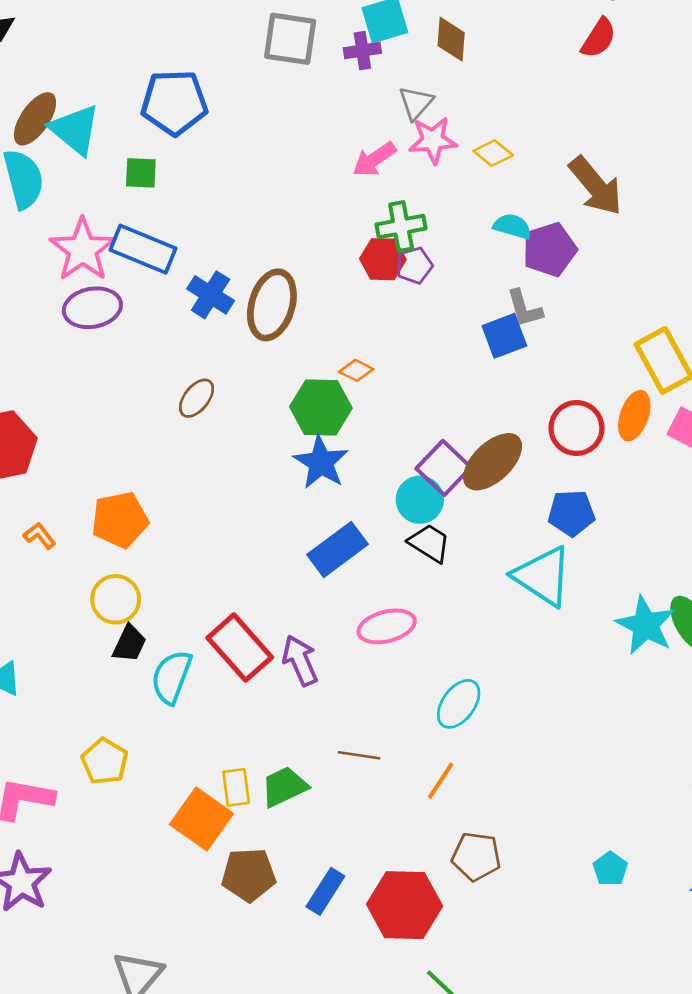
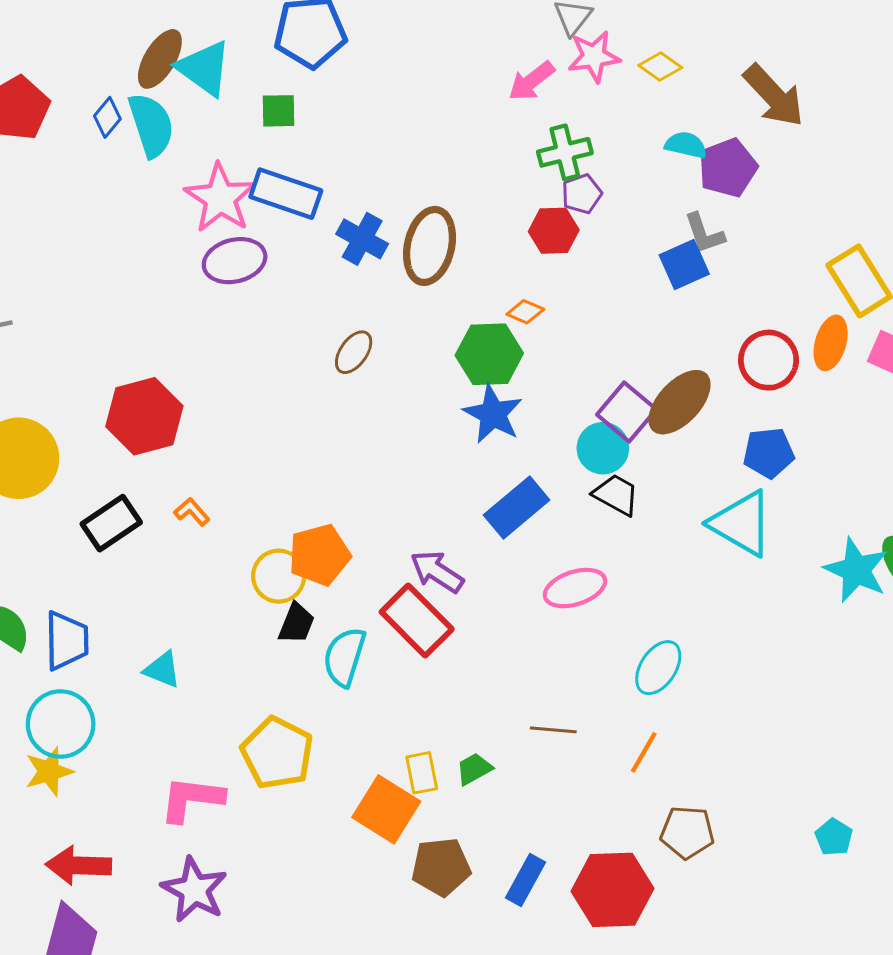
red hexagon: (383, 259) -> (554, 231), moved
orange pentagon: (120, 520) -> (319, 555), moved
purple arrow: (300, 660) -> (437, 572), moved, turned -30
yellow pentagon: (105, 761) -> (277, 753), size x1.4
green trapezoid: (284, 787) -> (474, 769), size x0.7

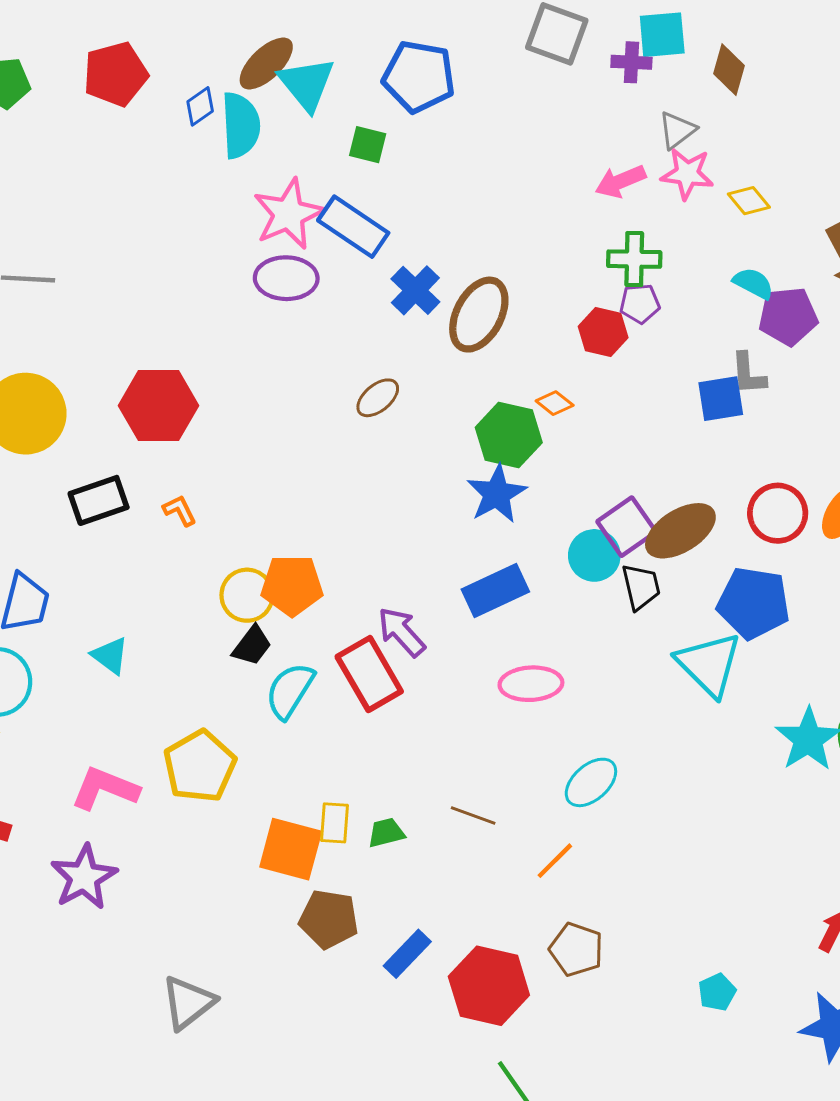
blue pentagon: (769, 453) -> (754, 603), size x1.4
black trapezoid: (616, 495) -> (641, 587), moved, turned 33
orange square: (386, 809) -> (291, 849), turned -32

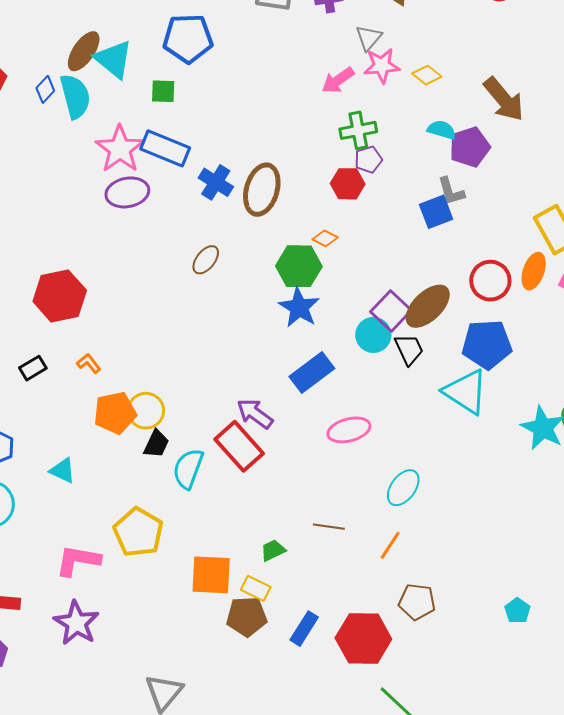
black rectangle: (99, 500) -> (33, 368), size x0.7
orange pentagon: (292, 585) -> (115, 413), moved
yellow rectangle: (335, 823) -> (256, 588), moved, turned -56

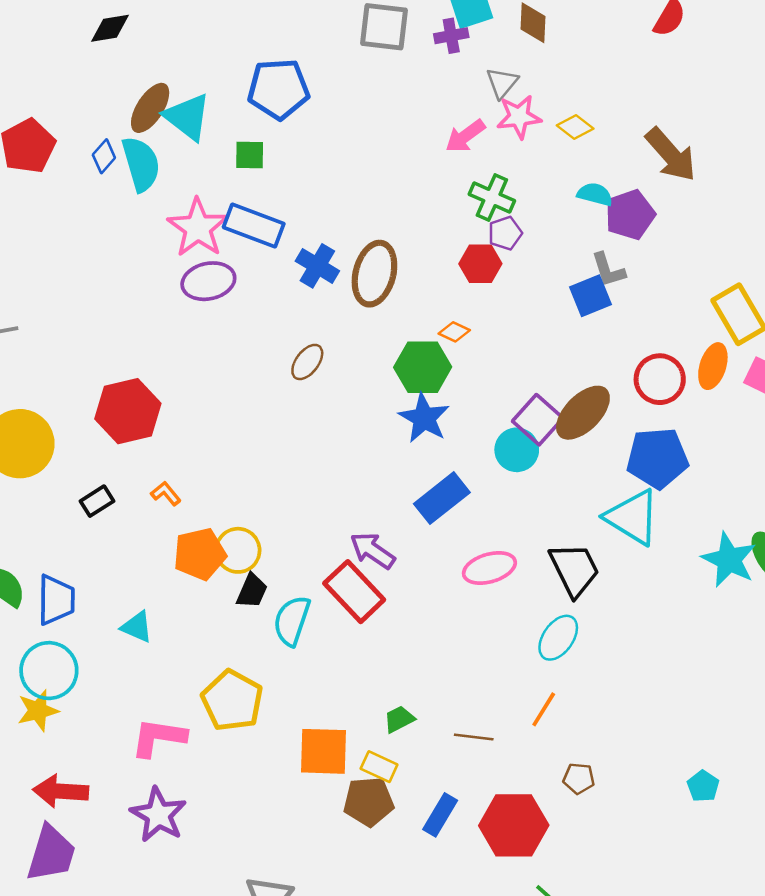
green cross: (358, 130) -> (492, 197), turned 36
black trapezoid: (409, 349) -> (574, 570), moved, size x1.4
brown line: (329, 527) -> (474, 737), moved
brown pentagon: (417, 602) -> (579, 778), size x0.7

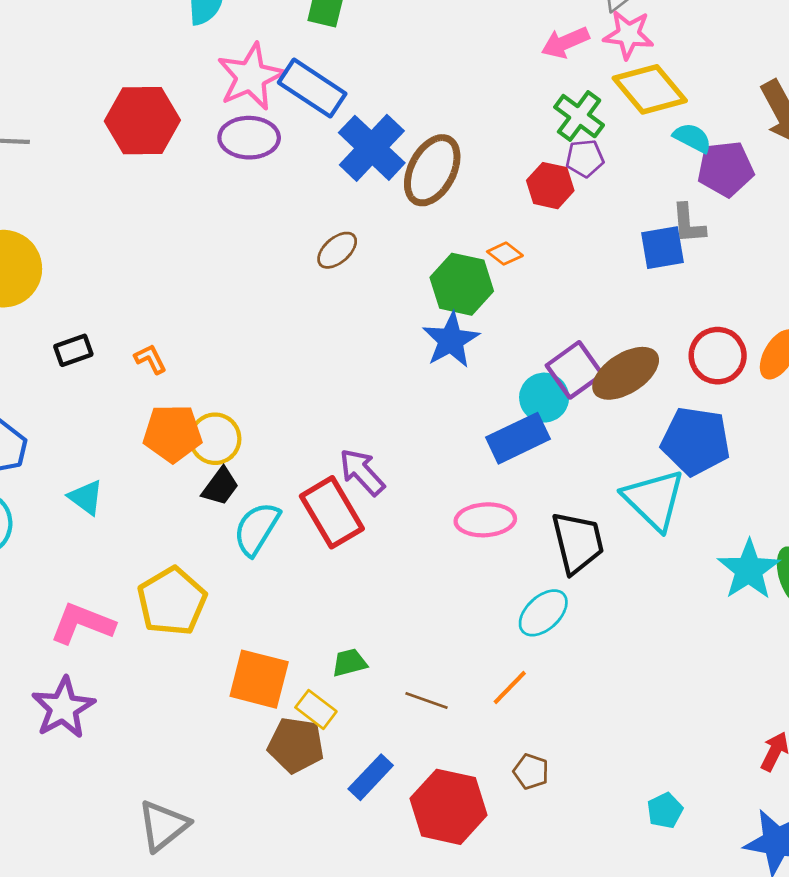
yellow diamond: (575, 127) -> (650, 89), moved, size x1.8
blue cross: (317, 266) -> (372, 148), size x1.4
red hexagon: (128, 411) -> (142, 121), moved
blue rectangle: (442, 498) -> (518, 438), moved

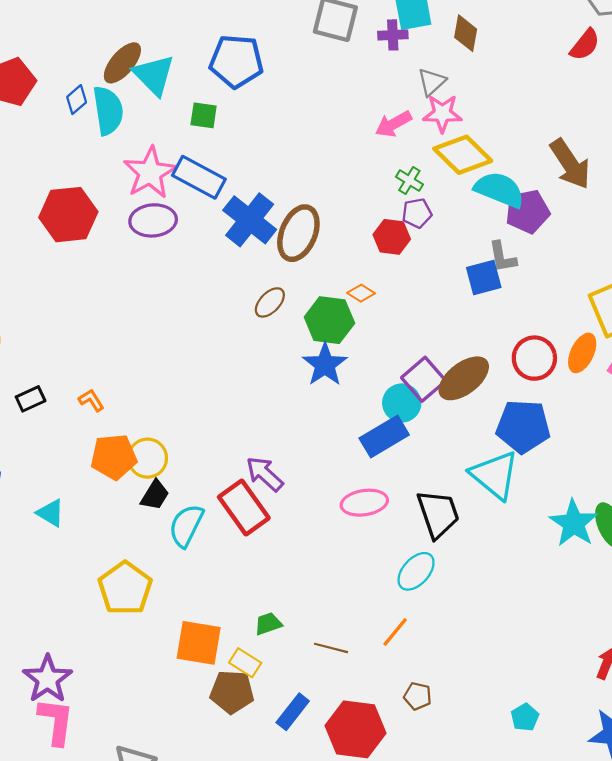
green cross: (579, 116) -> (409, 181), size x0.7
cyan semicircle: (692, 138) -> (499, 190), size x1.6
brown ellipse: (337, 250) -> (270, 302), moved
pink L-shape: (82, 623) -> (56, 721), moved, turned 81

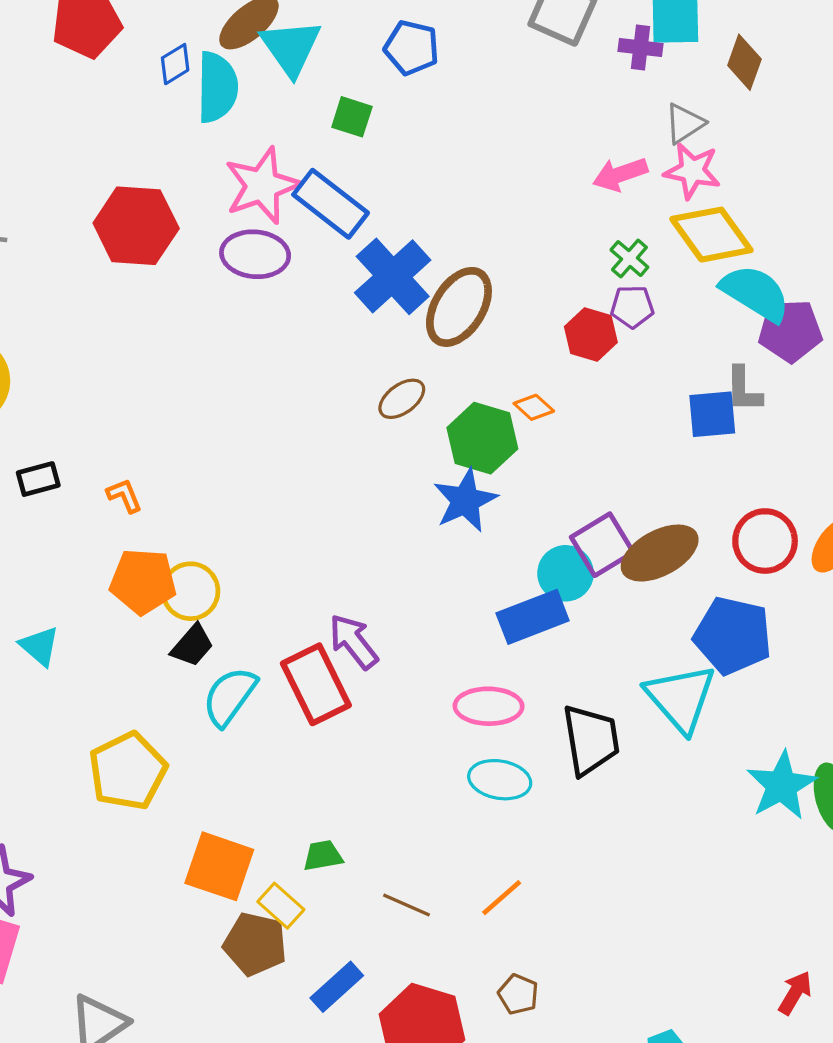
blue pentagon: (236, 61) -> (412, 48), size x0.7
cyan ellipse: (416, 571) -> (500, 780), moved, turned 48

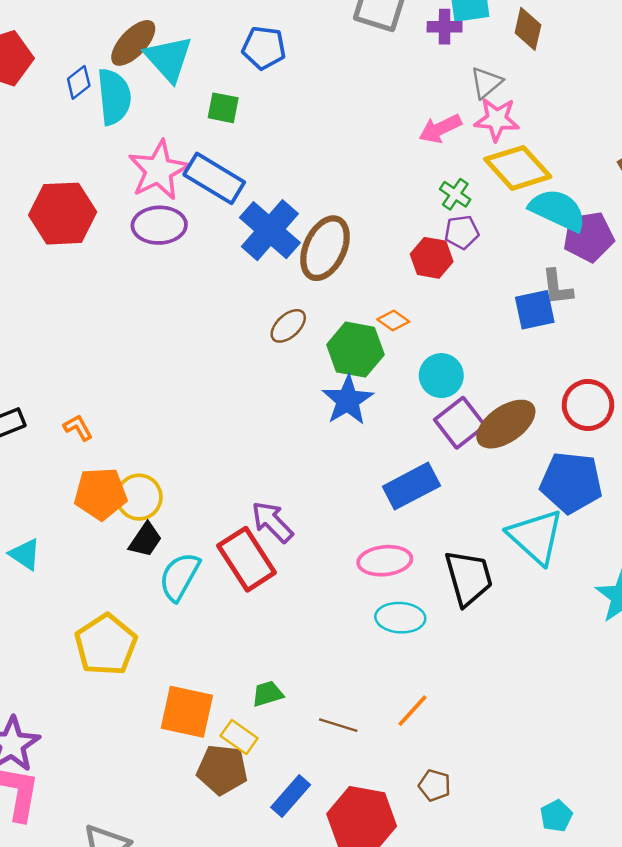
cyan circle: (566, 573) -> (441, 376), moved

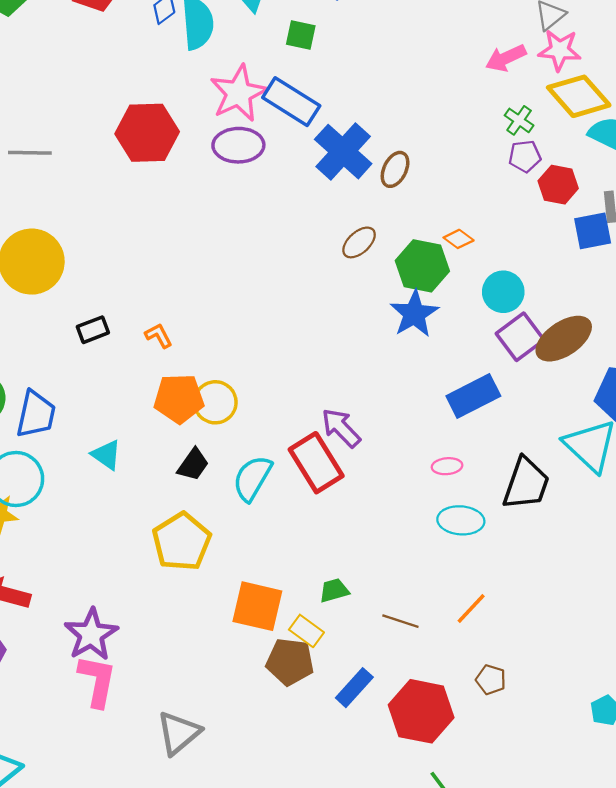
brown ellipse: (325, 248) -> (395, 169), size x0.6
red hexagon: (432, 258) -> (558, 185), moved
black trapezoid: (145, 540) -> (193, 465), moved
pink ellipse: (385, 561) -> (447, 466), size x0.6
black trapezoid: (469, 578) -> (526, 484), turned 34

